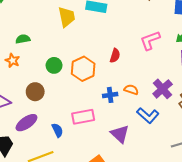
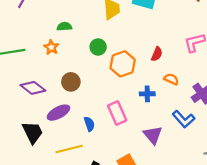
green circle: (54, 65) -> (98, 47), moved
orange semicircle: (131, 90) -> (171, 79), moved
pink rectangle: (83, 117) -> (117, 113), turned 70

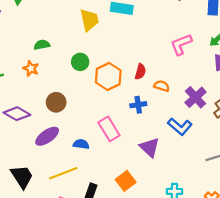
red semicircle: (157, 54) -> (140, 72), moved
blue semicircle: (89, 124) -> (81, 144), turned -56
black trapezoid: (33, 132) -> (22, 177), moved

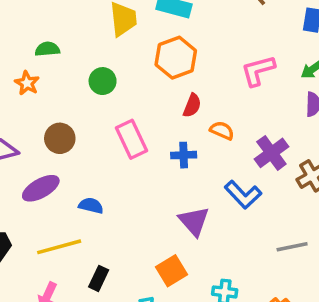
orange hexagon: (108, 76) -> (176, 58), moved
pink rectangle: (109, 129) -> (131, 139), moved
orange square: (126, 181) -> (171, 271), moved

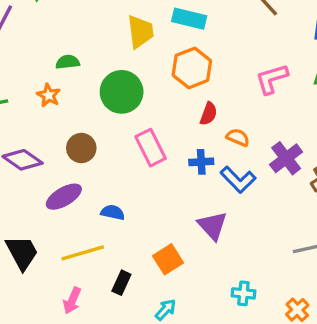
green circle: (103, 81) -> (122, 92), size x1.6
blue L-shape: (243, 195) -> (238, 180), moved
orange square: (171, 271) -> (168, 259), moved

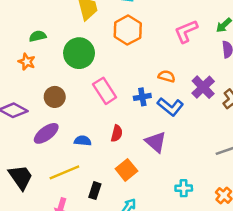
red semicircle: (209, 114) -> (117, 133), moved

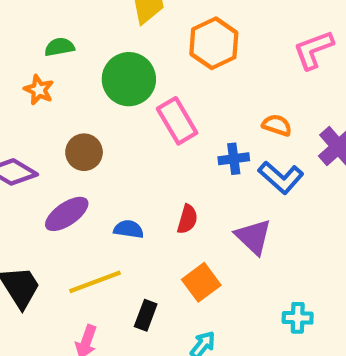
pink rectangle: (105, 91) -> (177, 121), moved

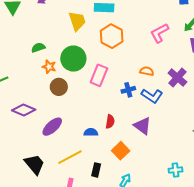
orange star: (39, 90) -> (49, 67), moved
pink rectangle: (177, 121) -> (99, 75), turned 60
brown circle: (84, 152) -> (59, 87), moved
blue semicircle: (129, 229) -> (91, 132), moved
cyan cross: (298, 318) -> (175, 170), moved

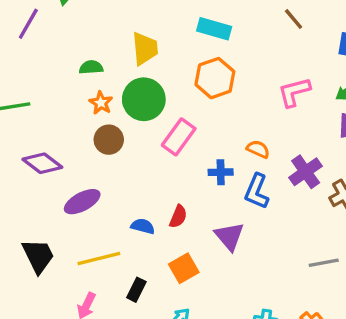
yellow trapezoid: (77, 21) -> (145, 49), moved
blue L-shape: (152, 96) -> (257, 191), turned 65

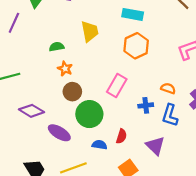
green circle: (144, 99) -> (89, 114), moved
purple ellipse: (82, 202) -> (59, 133), turned 65

